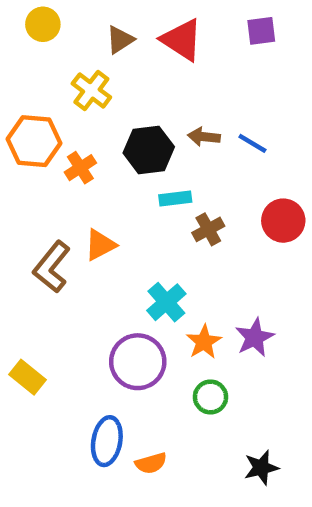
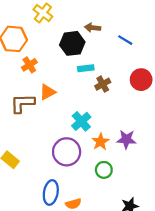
brown arrow: (204, 137) -> (93, 28), moved
orange cross: (80, 168) -> (29, 65), moved
brown L-shape: (52, 267) -> (23, 103), turned 50
purple star: (255, 337) -> (126, 139), turned 30

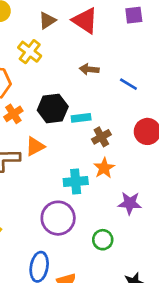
black hexagon: (72, 43) -> (53, 108), moved
cyan cross: (81, 121) -> (76, 182), turned 36
orange star: (100, 142) -> (104, 168), moved

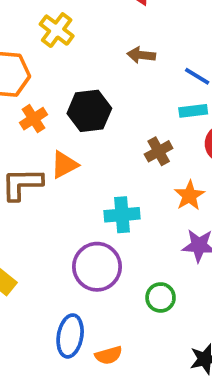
cyan rectangle: (81, 118) -> (193, 111), moved
orange star: (104, 168) -> (189, 196), moved

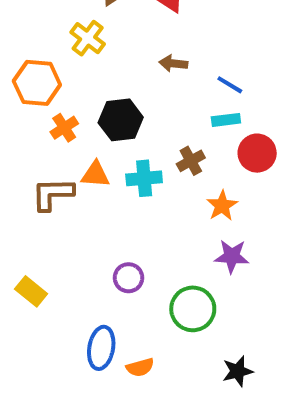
orange triangle: (64, 165) -> (95, 174), turned 32
cyan cross: (122, 215) -> (144, 178), moved
purple circle: (97, 267) -> (128, 278), size x0.6
green circle: (161, 297) -> (193, 309), size x1.5

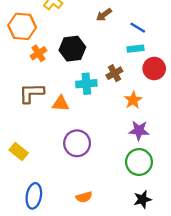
brown arrow: (173, 63) -> (104, 15), turned -42
orange triangle: (95, 174) -> (61, 104), moved
purple circle: (128, 278) -> (77, 143), size x1.5
green circle: (193, 309) -> (139, 162), moved
blue ellipse: (101, 348) -> (34, 196), moved

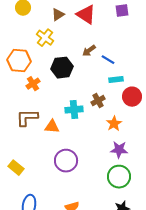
blue line: (138, 28) -> (108, 60), moved
black hexagon: (72, 49) -> (62, 68), moved

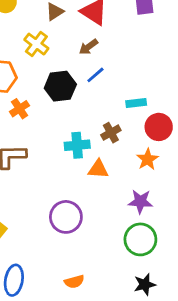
brown arrow: (89, 51) -> (88, 47), moved
blue line: (108, 60) -> (95, 75), moved, turned -72
orange star: (114, 124) -> (147, 159), moved
orange triangle: (52, 127) -> (98, 169), moved

